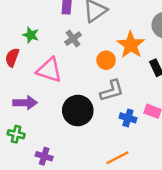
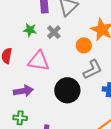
green star: (31, 35) -> (30, 30), moved

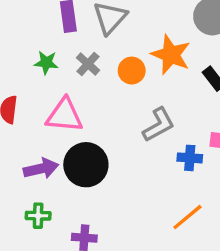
orange circle: (84, 45) -> (132, 71), moved
black circle: (67, 90) -> (86, 165), moved

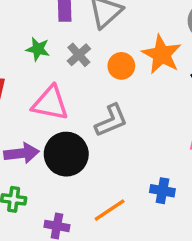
gray L-shape: (159, 125) -> (111, 121), moved
blue cross: (190, 158) -> (162, 191), moved
orange line: (187, 217) -> (110, 210), moved

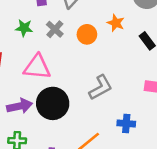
orange star: (162, 54) -> (116, 23), size x0.6
gray L-shape: (111, 121) -> (101, 87), moved

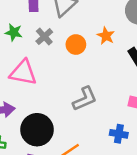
black circle: (53, 103) -> (37, 130), moved
blue cross: (126, 123) -> (119, 134), moved

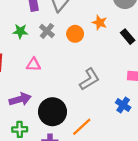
pink triangle: (23, 73) -> (33, 65), size x0.6
blue cross: (119, 134) -> (123, 105), turned 32

